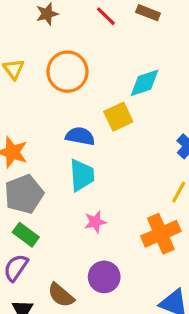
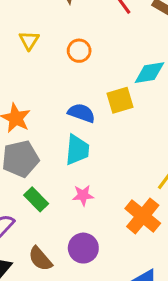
orange circle: (67, 72) -> (79, 51), size x0.6
orange cross: (161, 234) -> (143, 216), turned -36
green rectangle: (26, 235) -> (36, 199), moved

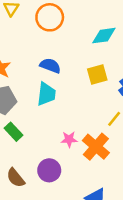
orange circle: (79, 51) -> (50, 17), size x1.5
yellow square: (120, 100) -> (97, 74), moved
pink star: (83, 195) -> (69, 139), moved

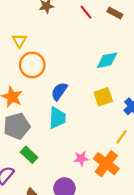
orange circle: (50, 17) -> (32, 65), moved
blue semicircle: (50, 66) -> (59, 91), turned -72

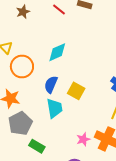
cyan diamond: (107, 60) -> (57, 52), moved
yellow square: (103, 97) -> (76, 91), moved, turned -30

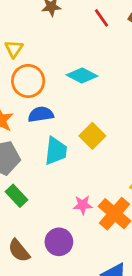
cyan diamond: (57, 52) -> (82, 76), turned 35
blue semicircle: (51, 84) -> (41, 114), moved, turned 42

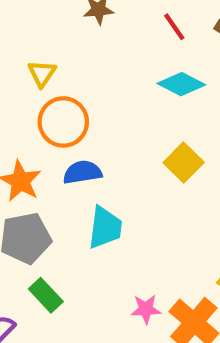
cyan diamond: (82, 76) -> (181, 84), moved
yellow square: (92, 136) -> (184, 163), moved

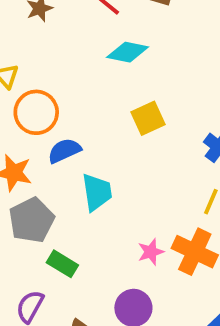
yellow square: (184, 163) -> (148, 118), turned 36

